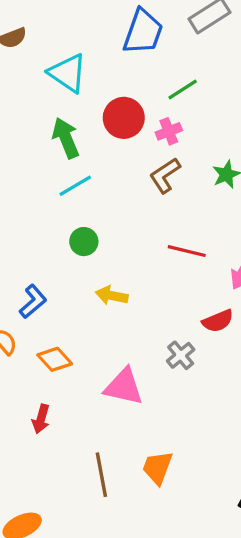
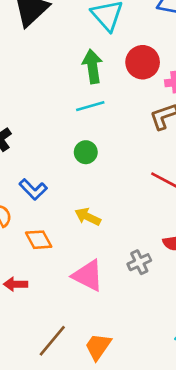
yellow arrow: (112, 296) -> (88, 217), moved
blue L-shape: (33, 301) -> (33, 189), turned 72
red arrow: (41, 419) -> (16, 284), turned 60
brown line: (101, 475) -> (52, 341), turned 36

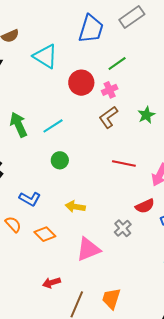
green arrow: (92, 66) -> (18, 125), moved
pink triangle: (88, 275) -> (88, 249), turned -32
red arrow: (16, 284) -> (52, 283), moved

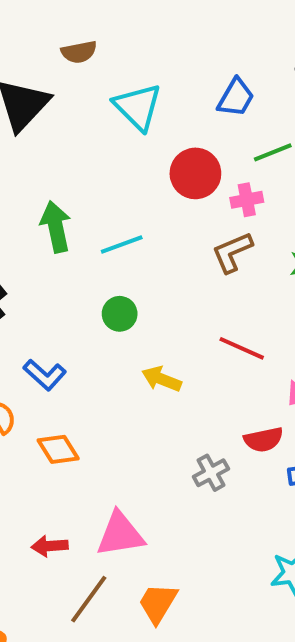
blue trapezoid: (91, 29) -> (236, 98), moved, size x0.7
yellow arrow: (75, 207) -> (162, 379), moved
pink triangle: (88, 249) -> (120, 534), moved

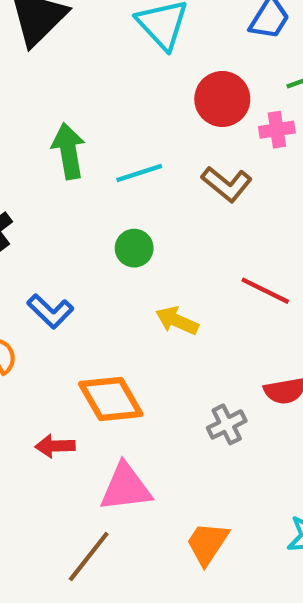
brown L-shape: (232, 252) -> (227, 184), moved, turned -120
orange diamond: (58, 449) -> (111, 399), moved, size x1.4
red arrow: (50, 546) -> (55, 446), moved
orange trapezoid: (158, 603) -> (207, 543), moved

